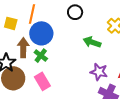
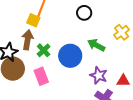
yellow square: (11, 23) -> (33, 20), moved
blue circle: (41, 33) -> (70, 56), moved

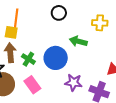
yellow cross: (122, 32) -> (100, 23), turned -35
purple star: (99, 75) -> (74, 83), moved

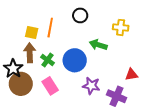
orange line: (16, 18) -> (50, 28), moved

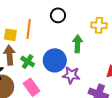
green arrow: (98, 45) -> (77, 44), turned 78
purple star: (91, 86) -> (71, 75), moved

